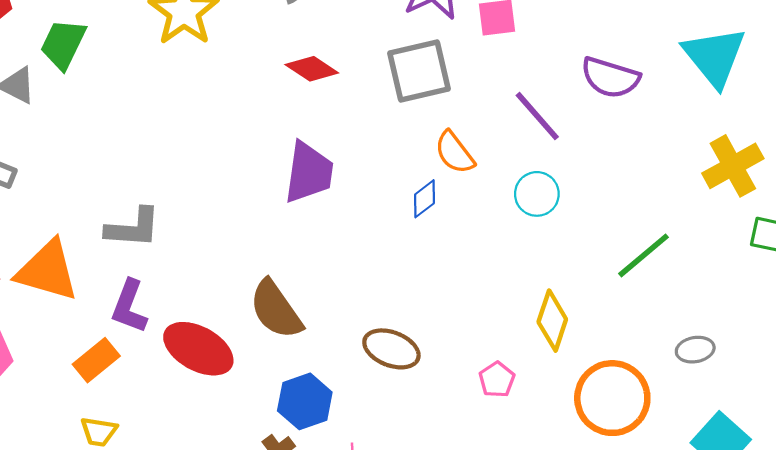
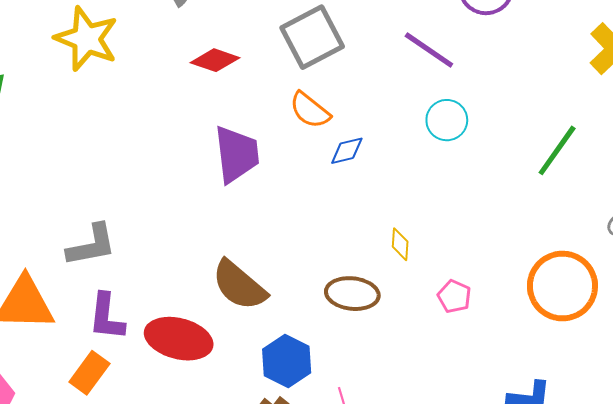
orange semicircle: (454, 153) -> (310, 110), moved
blue diamond: (424, 199) -> (347, 151), turned 39
yellow diamond: (552, 321) -> (400, 244), moved, size x0.6

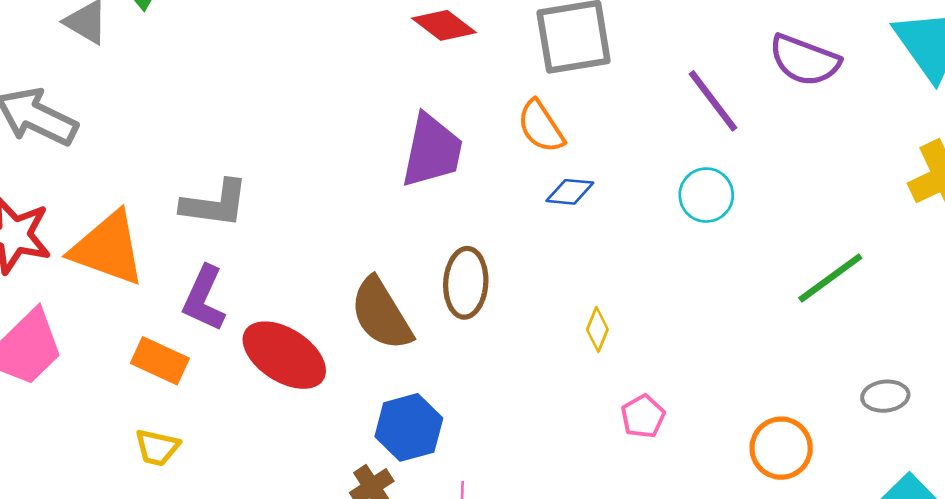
orange circle: (562, 286) -> (781, 448), size x0.7
brown ellipse: (352, 294) -> (466, 283), moved, turned 69
orange rectangle: (89, 373) -> (160, 361), turned 60

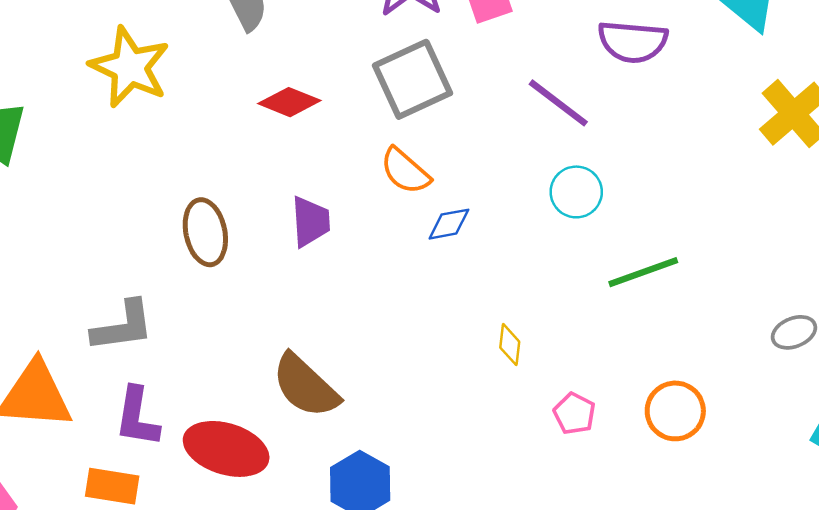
purple trapezoid: (432, 151) -> (310, 222), size x0.7
green line: (830, 278) -> (643, 272), moved, turned 32
brown ellipse: (466, 283) -> (205, 232), moved
orange circle: (781, 448) -> (675, 411), moved

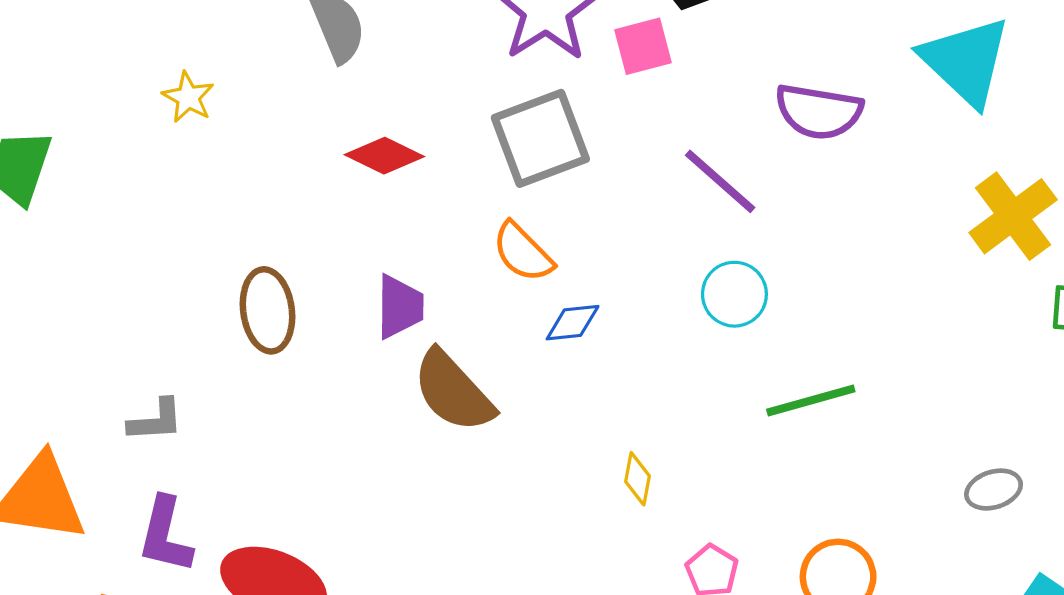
yellow star: (130, 67) -> (188, 97), size x0.5
gray L-shape: (123, 326) -> (156, 420), size x0.7
brown semicircle: (305, 386) -> (453, 391), moved

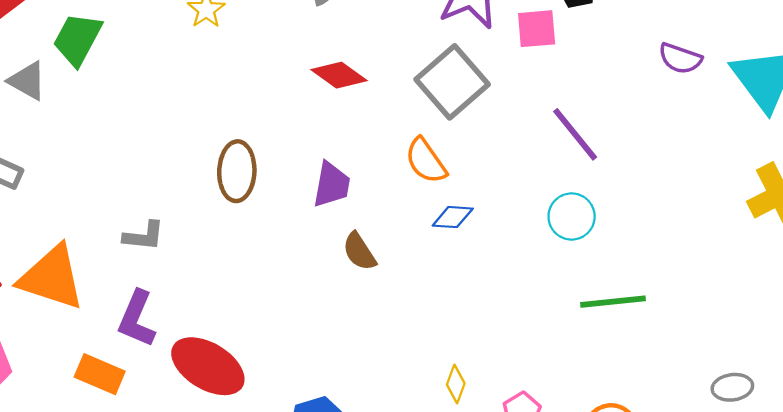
purple semicircle: (819, 112) -> (680, 58), moved, size x0.7
gray square: (540, 138) -> (452, 82), turned -30
brown semicircle: (453, 391) -> (359, 252), size x0.6
yellow diamond: (638, 479) -> (456, 384), moved

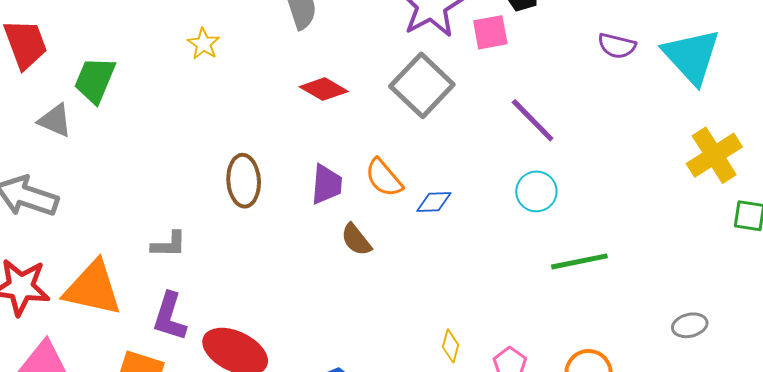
orange semicircle: (426, 161) -> (384, 178), moved

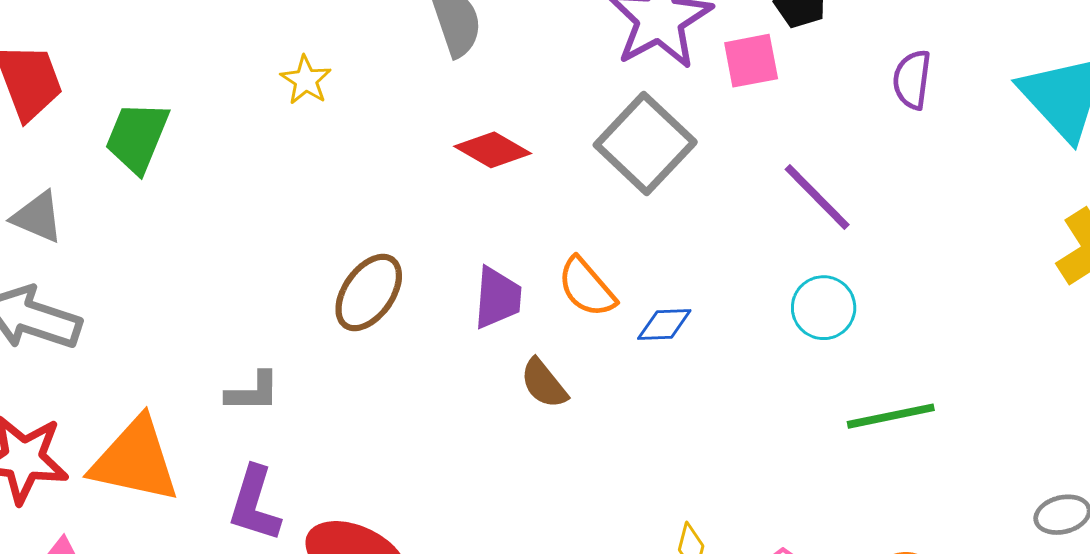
purple semicircle: (617, 46) -> (912, 80), moved, turned 84
gray triangle: (55, 120) -> (38, 217), moved
brown ellipse: (244, 181) -> (369, 292), turned 39

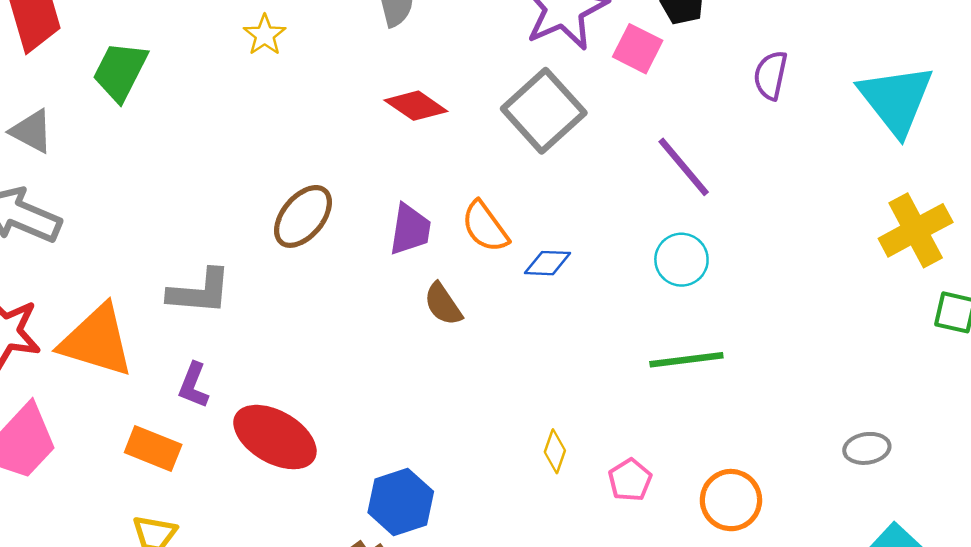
pink square: (751, 61) -> (638, 49), turned 33
gray L-shape: (253, 392) -> (200, 292), size x1.4
green line: (891, 416) -> (686, 360), moved
purple L-shape: (255, 504) -> (193, 385), size x0.7

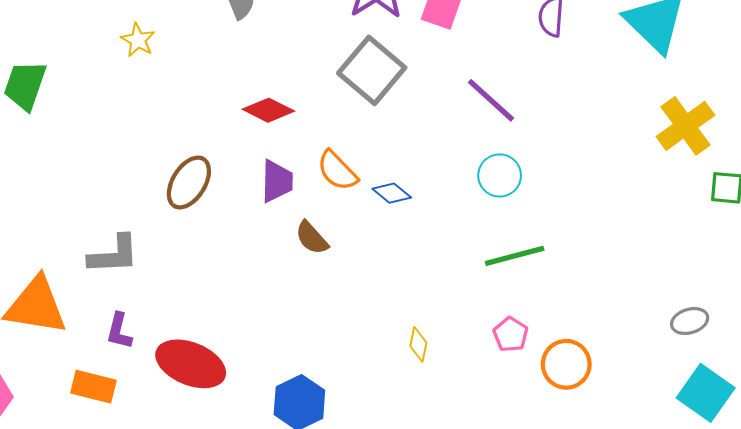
red diamond: (416, 106) -> (268, 110), moved
blue diamond: (547, 263) -> (392, 193), turned 45
gray ellipse: (867, 448) -> (690, 321), moved
pink pentagon: (630, 480) -> (511, 334), moved

